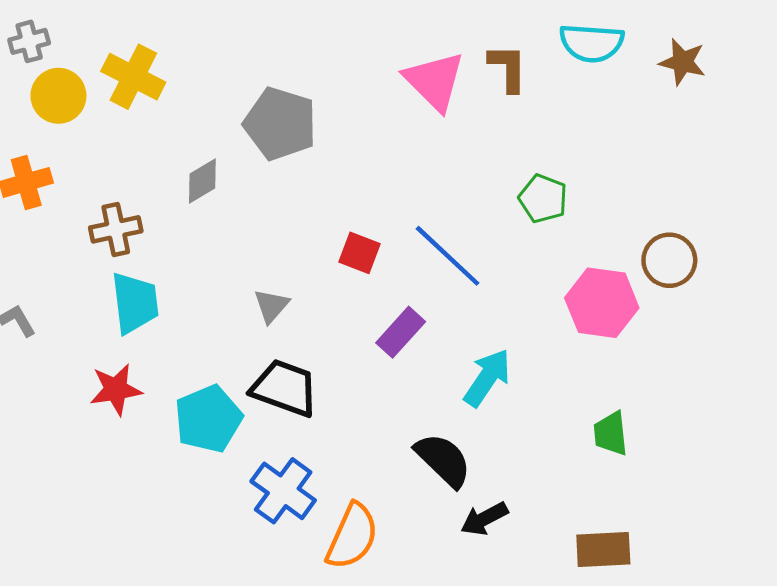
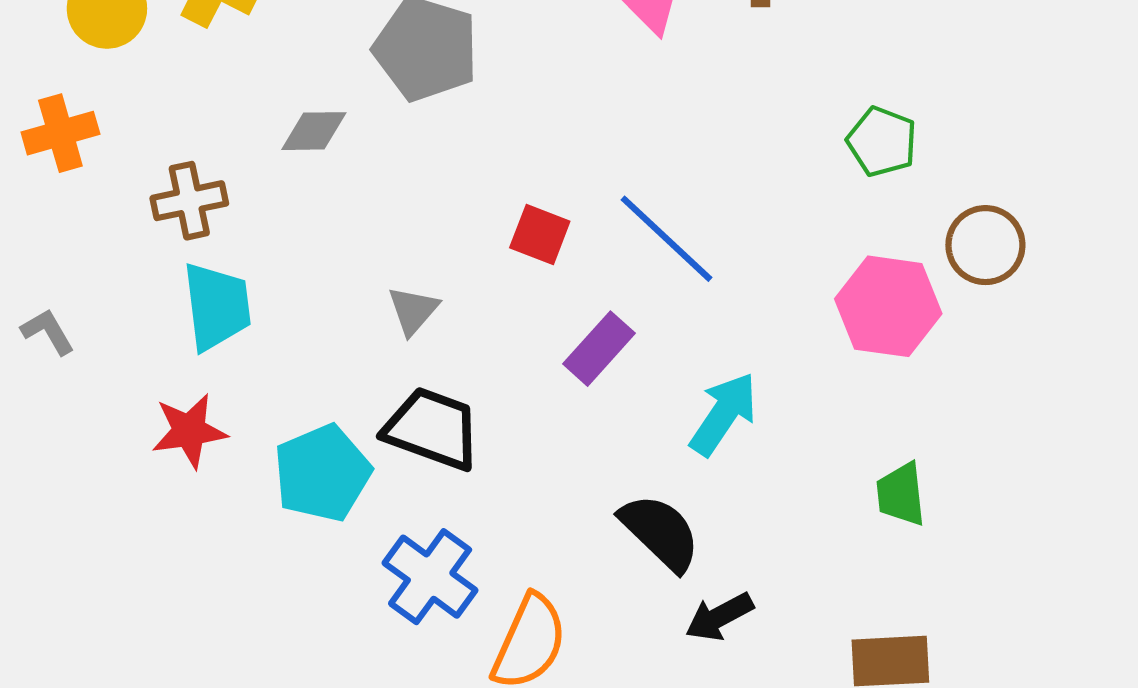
gray diamond: (202, 181) -> (314, 131), turned 30
green pentagon: (543, 199) -> (882, 142), moved

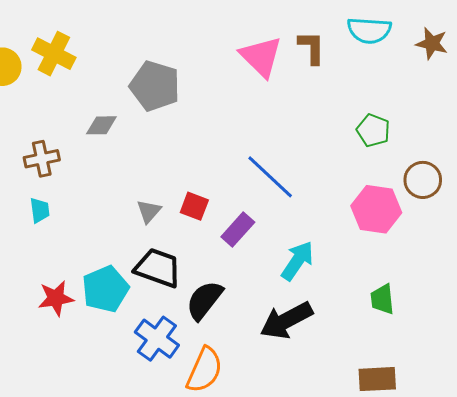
red square: (540, 235) -> (194, 206), moved
cyan trapezoid: (217, 306) -> (40, 210), moved, size x0.6
red star: (189, 431) -> (56, 298), moved
black semicircle: (660, 532) -> (204, 300), moved, turned -96
black arrow: (719, 617) -> (286, 320), moved, size x1.6

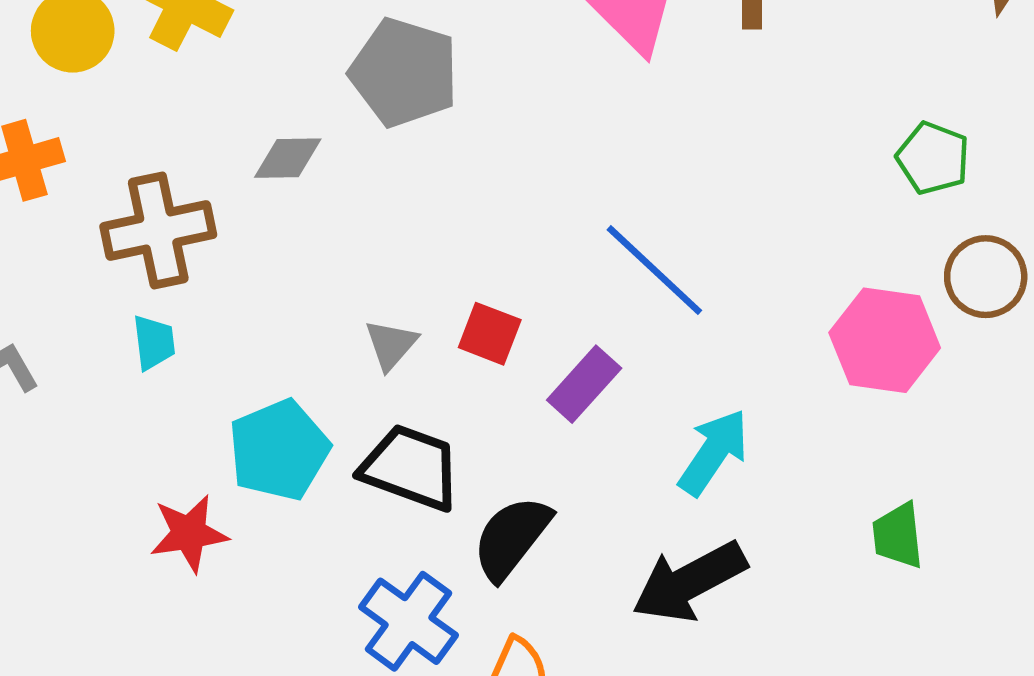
green pentagon: (373, 130) -> (933, 158), moved
brown cross: (42, 159) -> (158, 231), size x1.4
cyan pentagon: (105, 289) -> (279, 450), moved

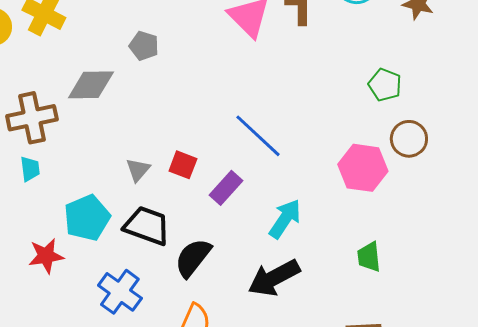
gray pentagon: (404, 73) -> (144, 46), size x0.6
gray diamond: (288, 158) -> (91, 85), size x1.5
blue cross: (408, 621) -> (120, 292), moved

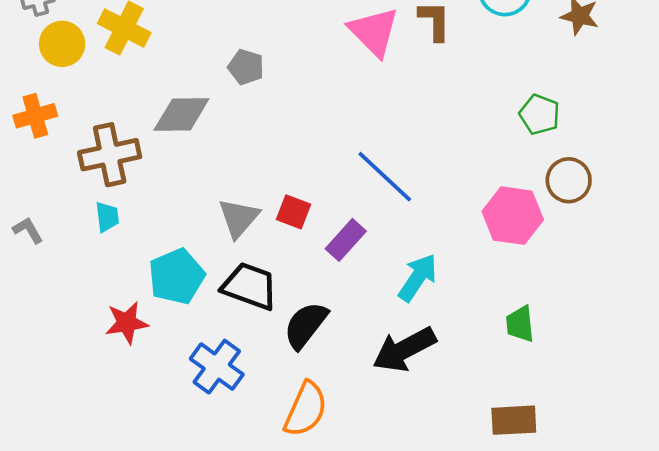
gray triangle: (138, 170) -> (239, 218), size x1.4

